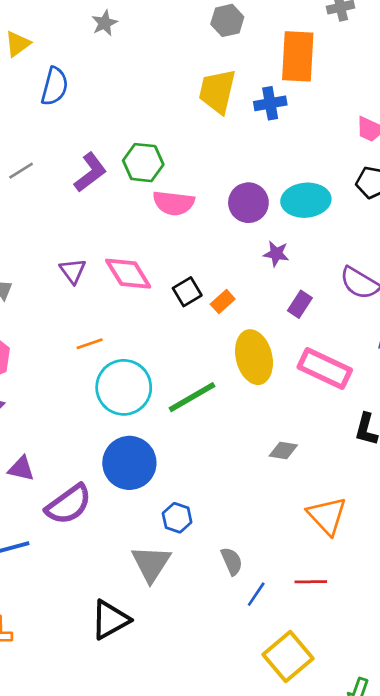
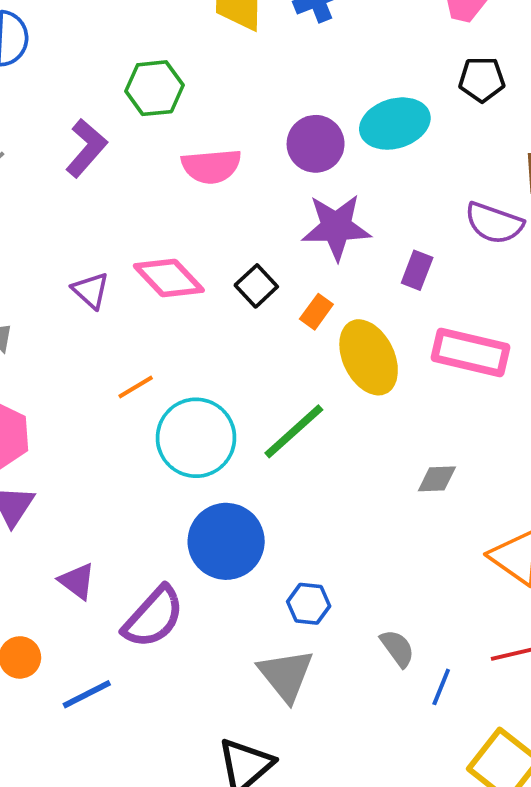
green hexagon: (143, 163) -> (154, 88), moved
purple star: (276, 254) -> (336, 227), moved, size x1.8
orange rectangle: (223, 302) -> (316, 312), moved
purple triangle: (21, 469) -> (77, 581), turned 36

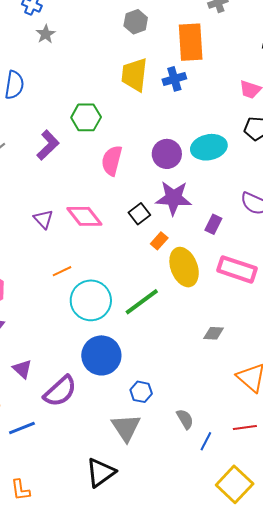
pink semicircle: (211, 166) -> (112, 161), turned 104
black square: (256, 286) -> (139, 214), moved

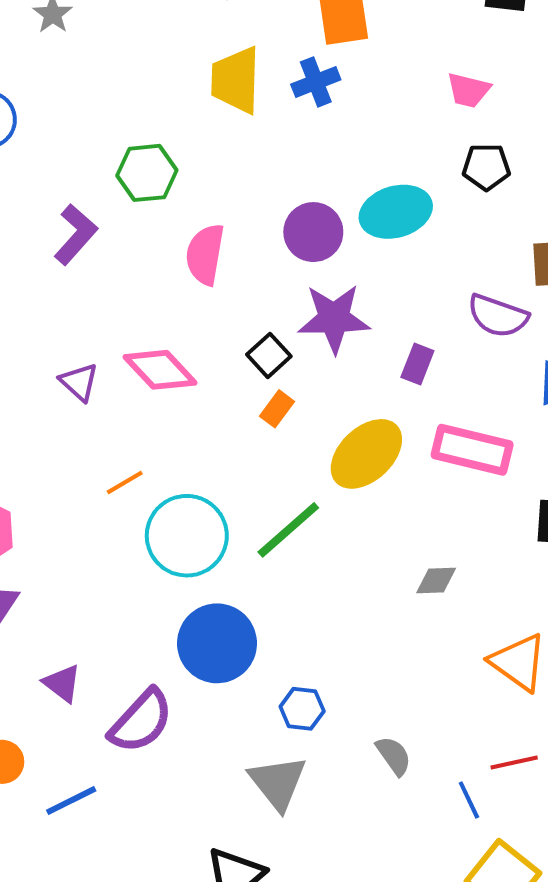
orange rectangle: (159, 241) -> (277, 409), moved
yellow ellipse: (184, 267) -> (366, 454), turned 72
blue line: (206, 441) -> (469, 800), moved, turned -48

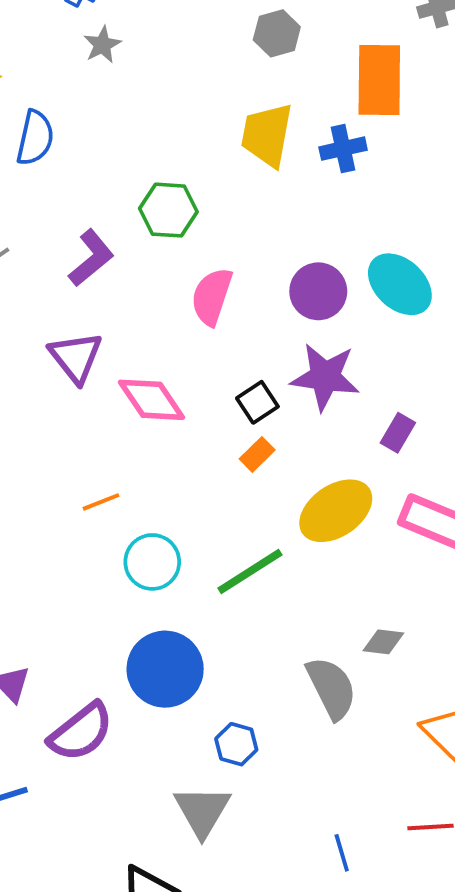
cyan ellipse: (396, 212) -> (400, 284), turned 50
purple triangle: (79, 382) -> (76, 357), moved, size x1.4
cyan circle: (187, 536) -> (152, 562), size x0.7
gray semicircle: (394, 756) -> (331, 688), moved, size x1.6
blue line: (469, 800) -> (342, 853), moved

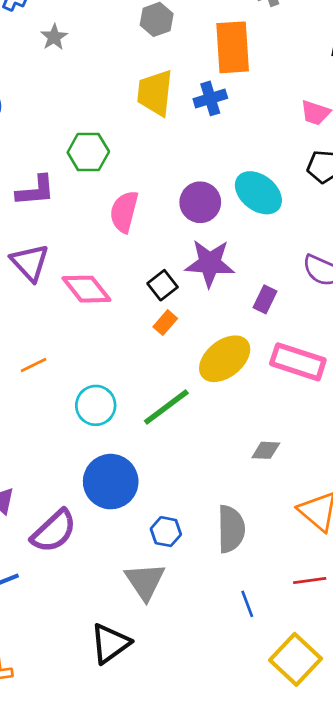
gray star: (102, 45) -> (54, 37), moved
purple L-shape: (91, 258) -> (36, 191), turned 39
orange line: (101, 502) -> (34, 365), moved
gray semicircle: (331, 688) -> (231, 529), moved, turned 30

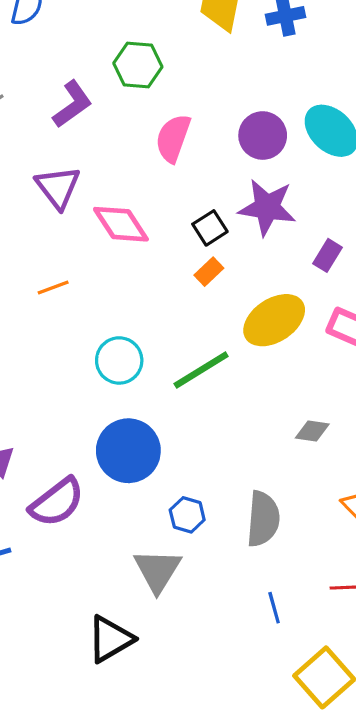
purple L-shape: (36, 191) -> (72, 104), turned -36
orange line: (34, 365) -> (53, 288), moved

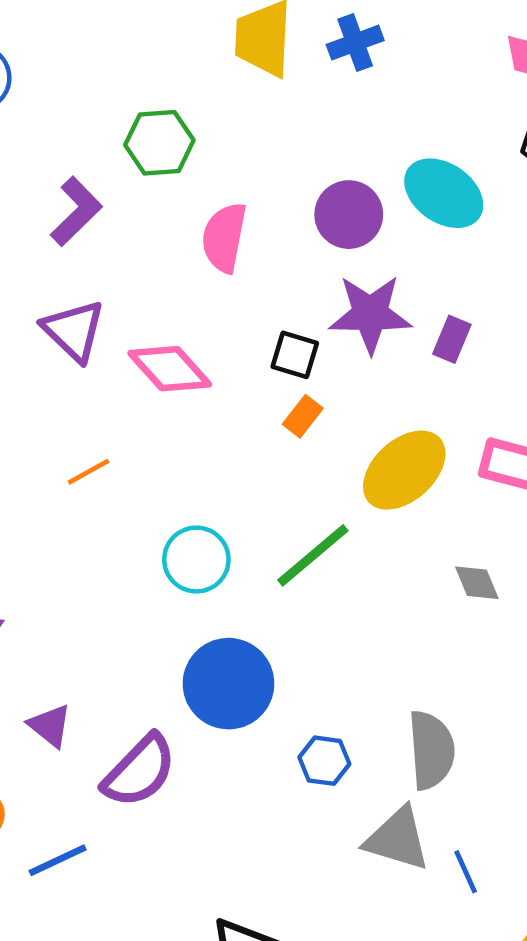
black square: (210, 228) -> (295, 355), turned -32
purple rectangle: (327, 255) -> (452, 339), moved
gray diamond: (312, 431) -> (477, 583), moved, turned 68
gray triangle: (157, 570) -> (397, 839), moved, turned -36

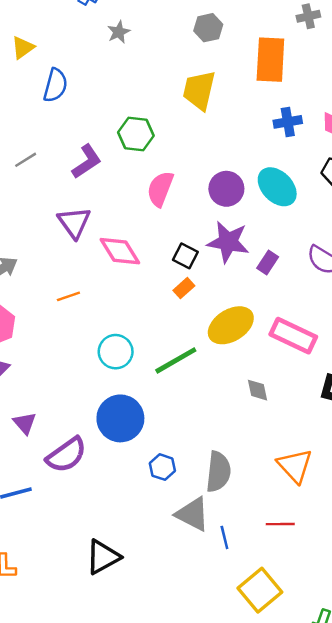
blue cross: (355, 43) -> (288, 122), moved

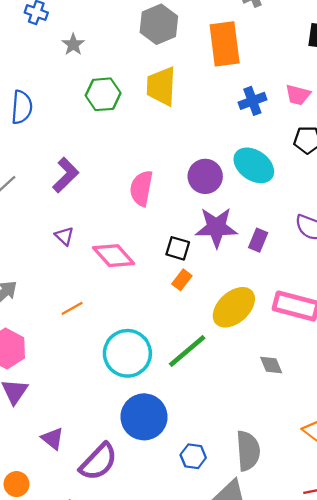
gray hexagon: (208, 28) -> (159, 24), size x1.4
green hexagon: (136, 134) -> (103, 94), moved
purple triangle: (74, 222) -> (64, 236), size x0.6
cyan circle: (116, 352) -> (127, 353), size x1.4

